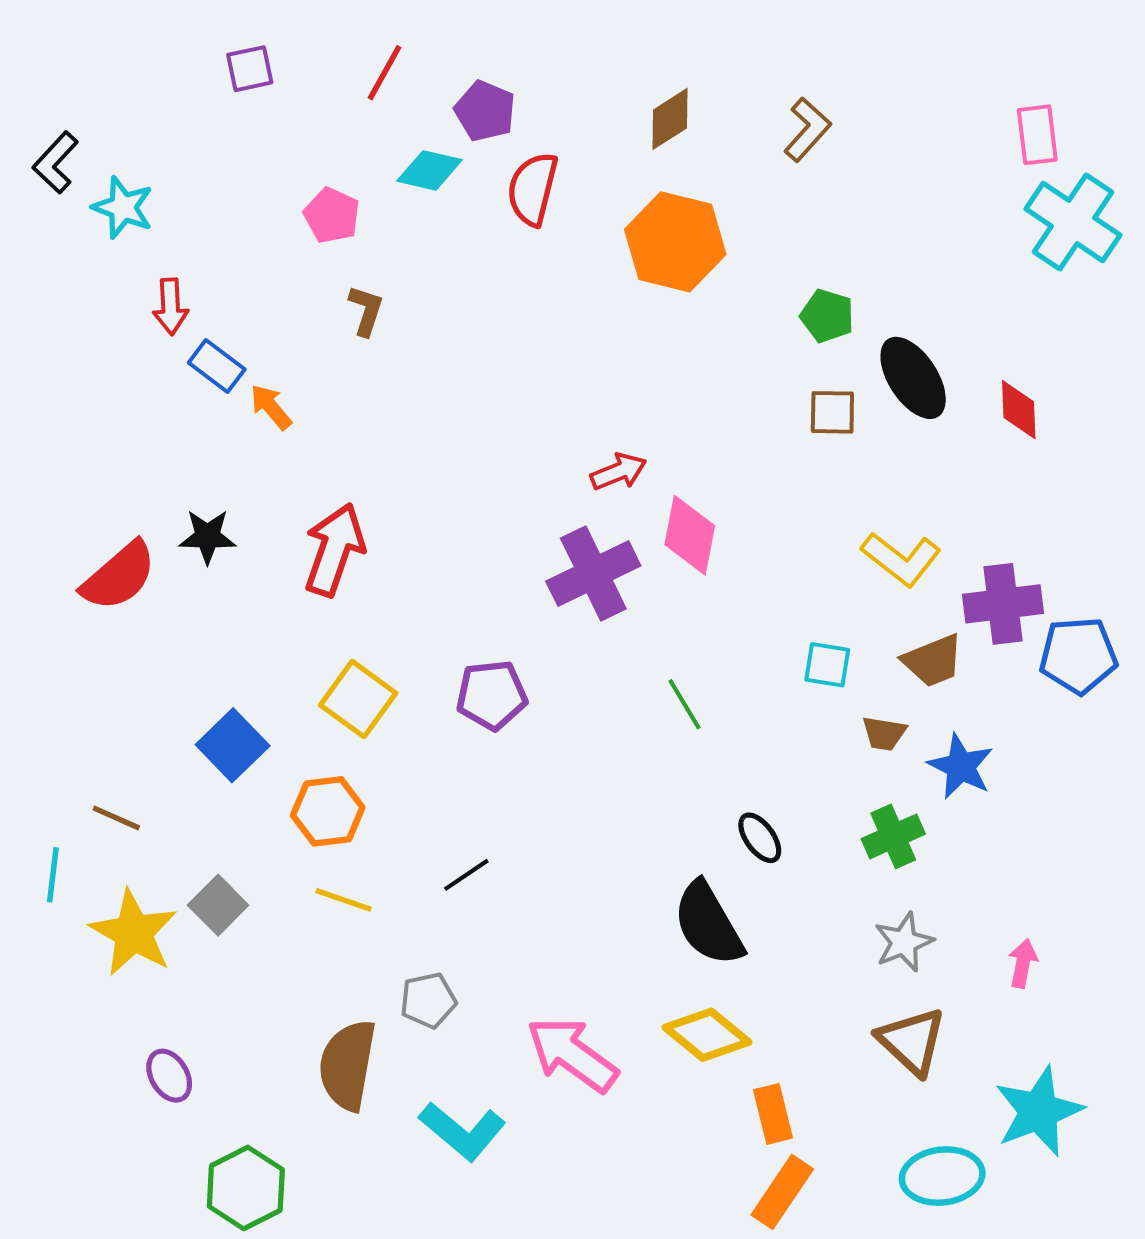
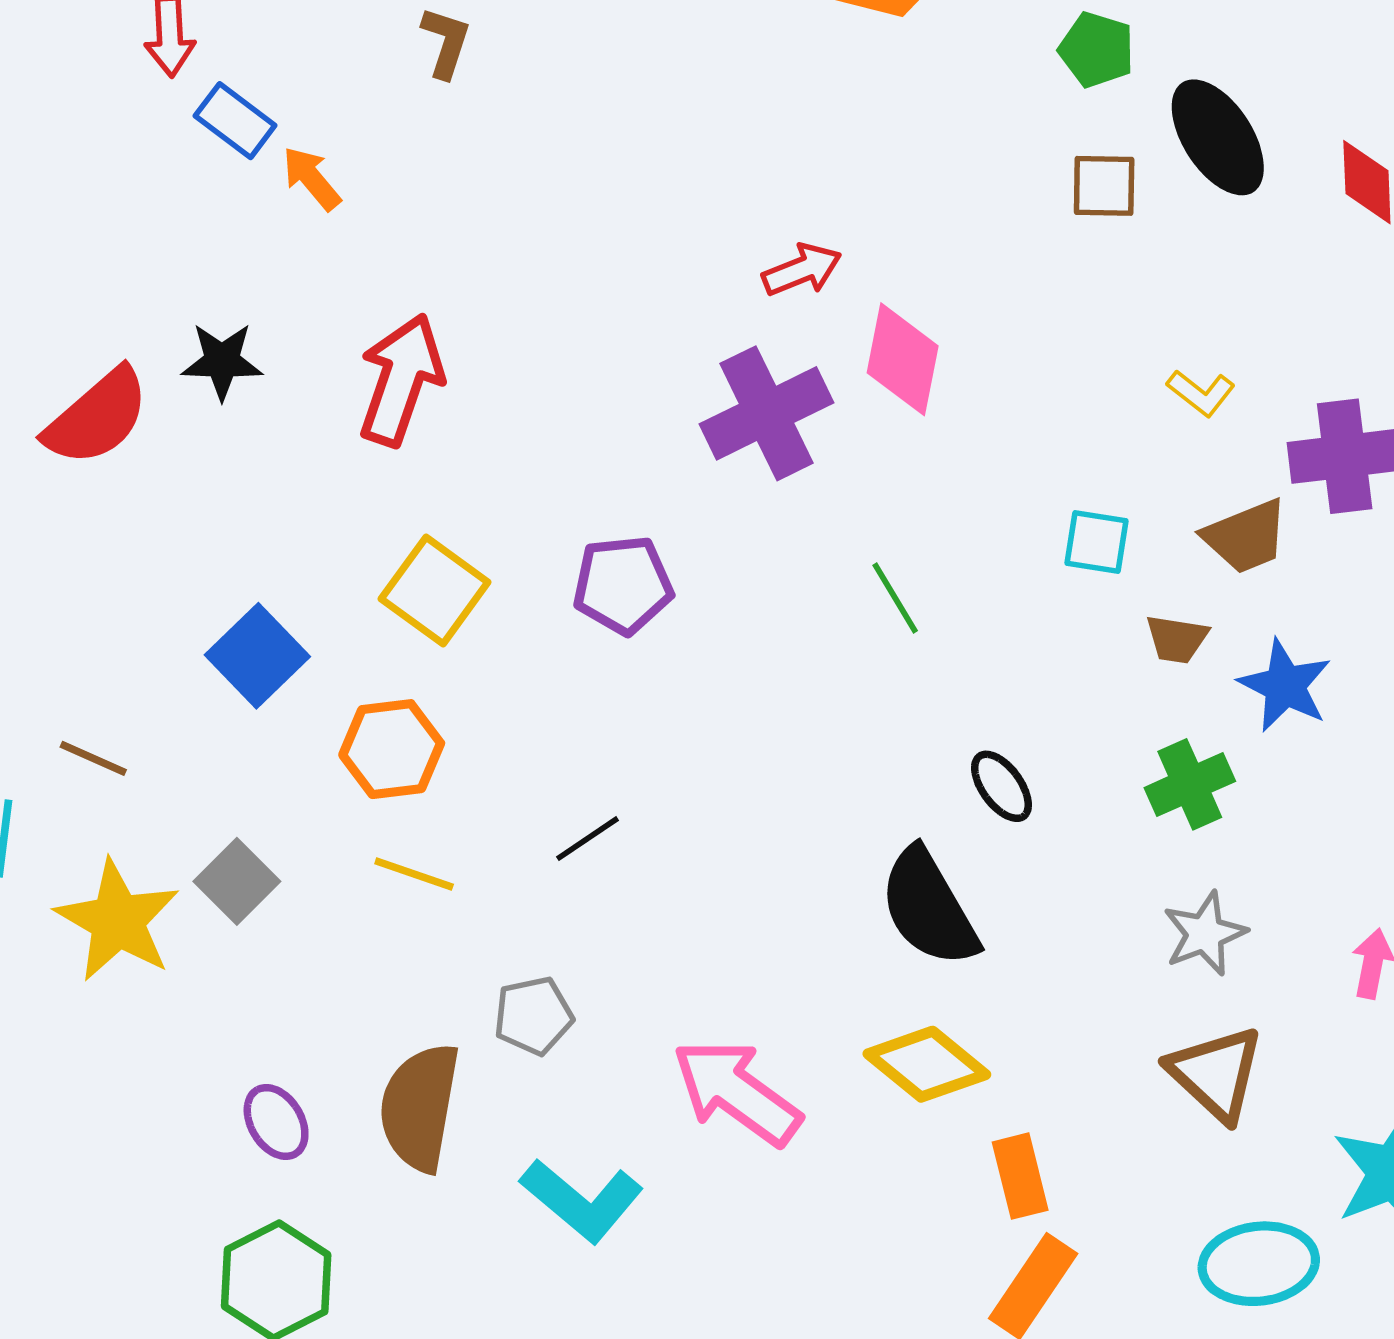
yellow L-shape: (901, 559) -> (1201, 393), size x0.6
purple ellipse: (169, 1076) -> (276, 1122), moved

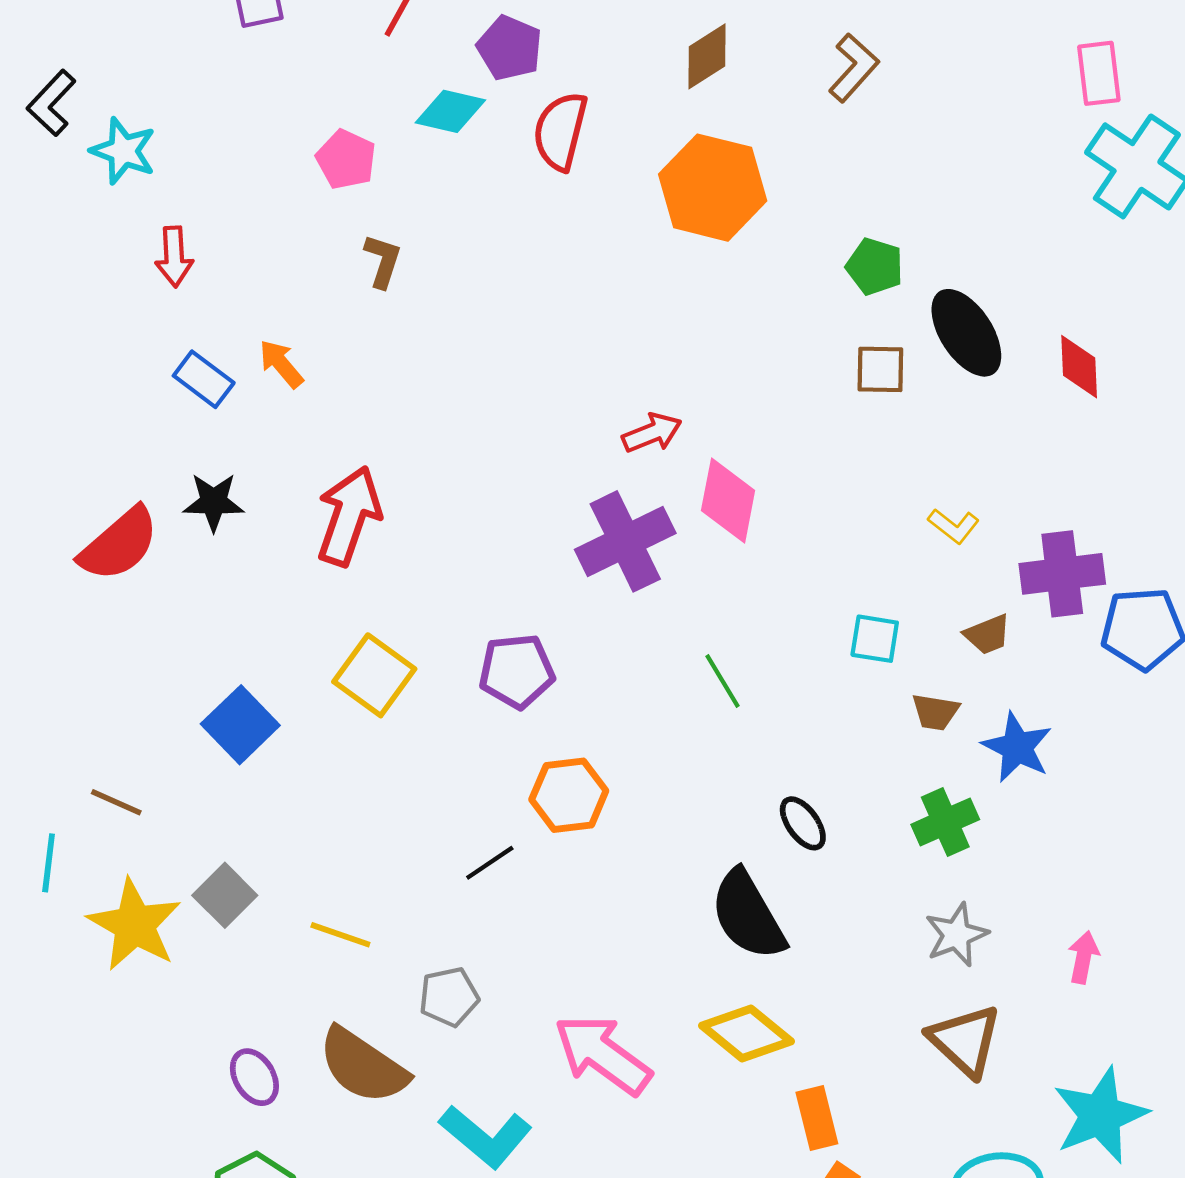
blue rectangle: (235, 121) -> (204, 379), moved
brown trapezoid: (1246, 536) -> (988, 634), size x0.7
orange hexagon: (392, 749) -> (569, 795), moved
yellow line: (414, 874) -> (340, 935), moved
brown semicircle: (420, 1107) -> (363, 1066), turned -66

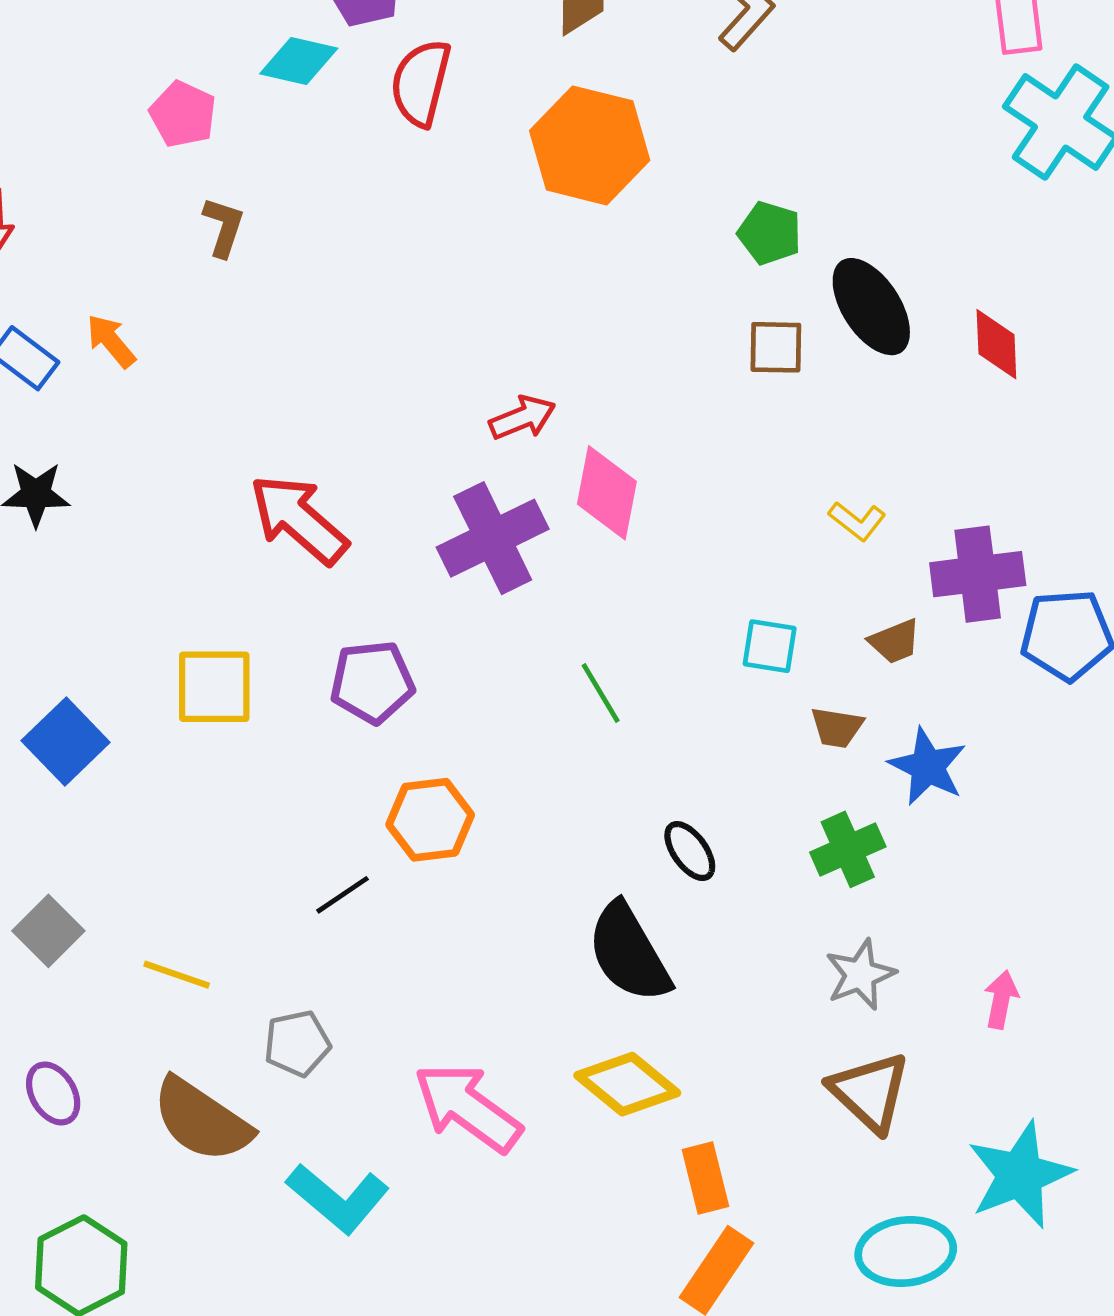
red arrow: (349, 516) -> (299, 519), moved, turned -68
yellow square: (374, 675) -> (214, 687), turned -36
purple ellipse: (254, 1077) -> (53, 1093), moved

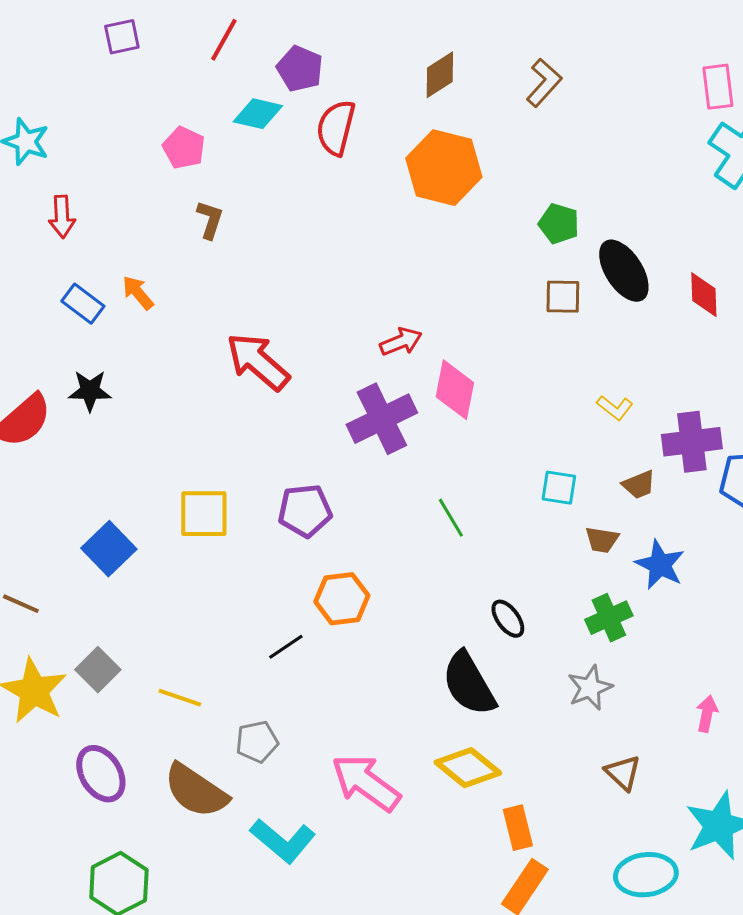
red arrow: (299, 519) -> (258, 362), moved
gray star: (860, 975) -> (590, 688), moved
brown triangle: (870, 1092) -> (623, 773), size x0.7
purple ellipse: (53, 1093) -> (101, 774), size x1.4

